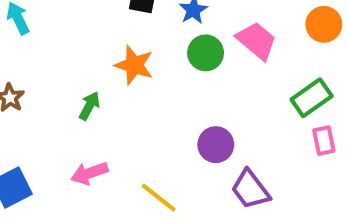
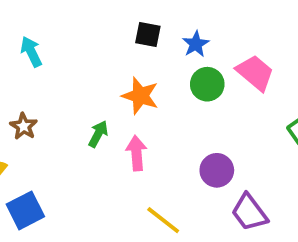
pink arrow: (89, 173) -> (136, 153), moved, turned 104

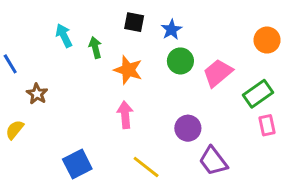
cyan arrow: (31, 52) -> (64, 36), moved
pink trapezoid: (255, 73) -> (218, 73), moved, turned -80
green arrow: (98, 134) -> (95, 48), moved, turned -42
blue square: (25, 210) -> (77, 164), moved

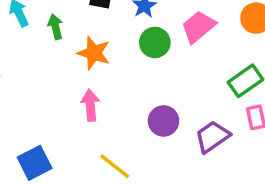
pink trapezoid: (218, 73) -> (198, 27), moved
purple trapezoid: (213, 161) -> (212, 137), moved, turned 92

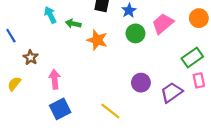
green arrow: (55, 27) -> (73, 24), turned -64
pink arrow: (90, 105) -> (55, 79), moved

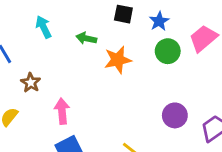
cyan arrow: (50, 15) -> (43, 27), moved
orange star: (97, 40) -> (118, 60), turned -30

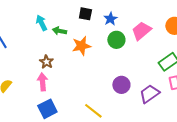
cyan arrow: (43, 27) -> (41, 23), moved
brown star: (31, 83) -> (46, 62), moved

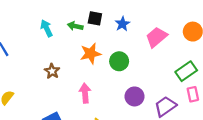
green arrow: (59, 31) -> (75, 26), moved
green circle: (116, 40) -> (119, 61), moved
pink arrow: (42, 82) -> (85, 93), moved

